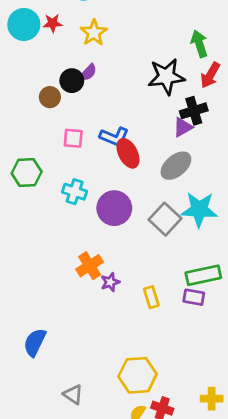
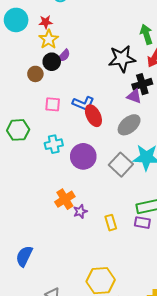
red star: (53, 23) -> (46, 22), moved
yellow star: (94, 33) -> (49, 39), moved
purple triangle: (183, 127) -> (134, 96), turned 49
cyan cross: (75, 192) -> (54, 144), turned -30

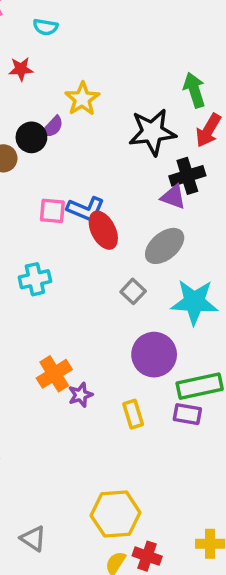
yellow star: (49, 39) -> (82, 99), moved
pink square: (53, 104) -> (52, 211), moved
purple circle: (83, 156) -> (154, 355), moved
gray square: (121, 165) -> (133, 291), moved, size x0.6

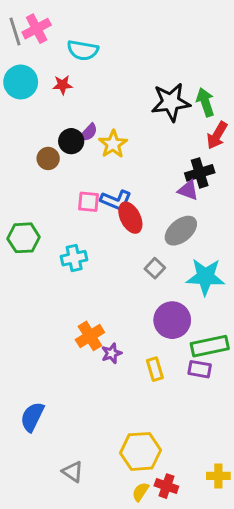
cyan semicircle: (45, 27) -> (83, 50), size x1.5
yellow star: (82, 99) -> (113, 144), moved
black star: (152, 132) -> (171, 102), moved

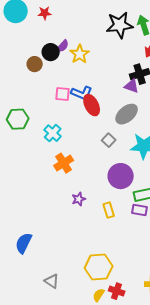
cyan cross: (74, 258) -> (53, 133), turned -36
orange cross: (90, 336) -> (64, 163), moved

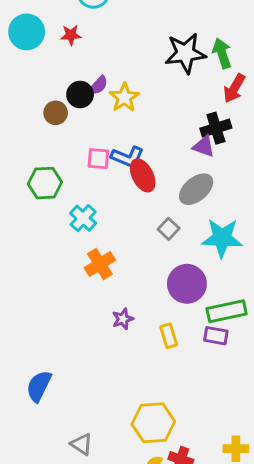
green hexagon: (18, 119) -> (45, 183), moved

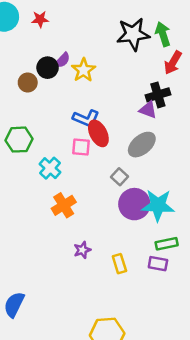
pink square: (98, 159) -> (81, 147), moved
cyan star: (222, 238) -> (158, 205), moved
purple circle: (187, 284) -> (134, 204), moved
green rectangle: (227, 311) -> (167, 244), size x0.7

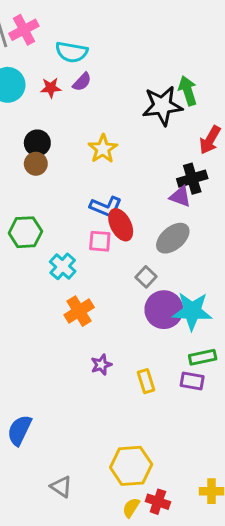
green arrow: (163, 34) -> (188, 91), moved
purple semicircle: (62, 60) -> (82, 82), moved
black circle: (48, 68) -> (37, 143), moved

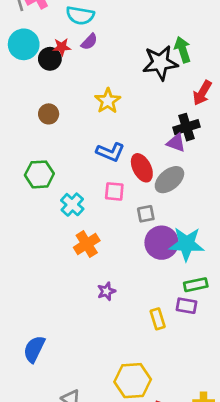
black circle: (37, 143) -> (50, 59), moved
red ellipse: (121, 225) -> (142, 168), moved
pink square: (100, 241) -> (114, 191), moved
gray square: (146, 277) -> (146, 214), turned 36
yellow rectangle: (146, 381) -> (158, 319), moved

